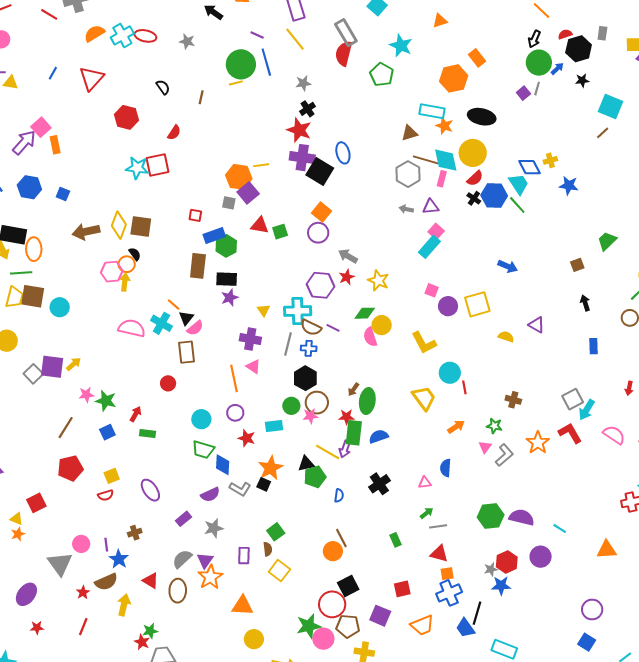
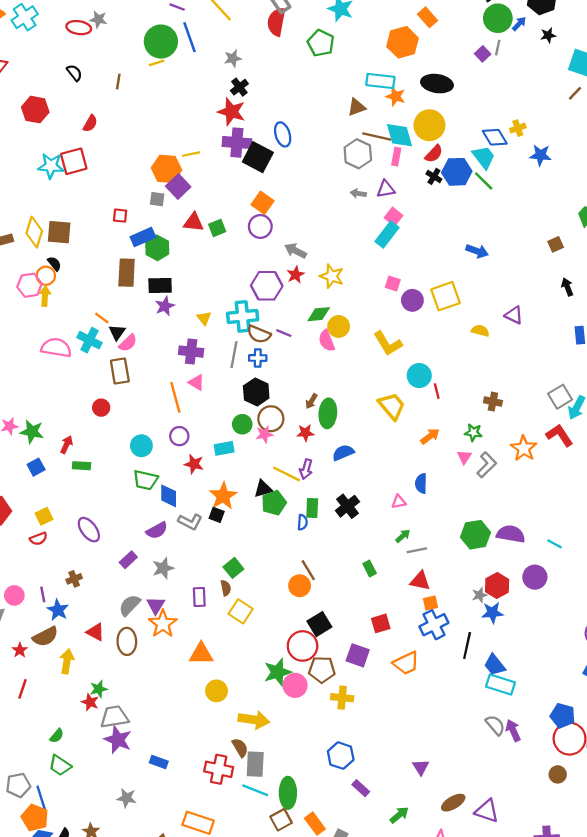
red ellipse: (145, 36) -> (79, 28), moved
green rectangle: (354, 433) -> (312, 508), moved, size x0.7
blue trapezoid: (465, 628) -> (495, 665), moved

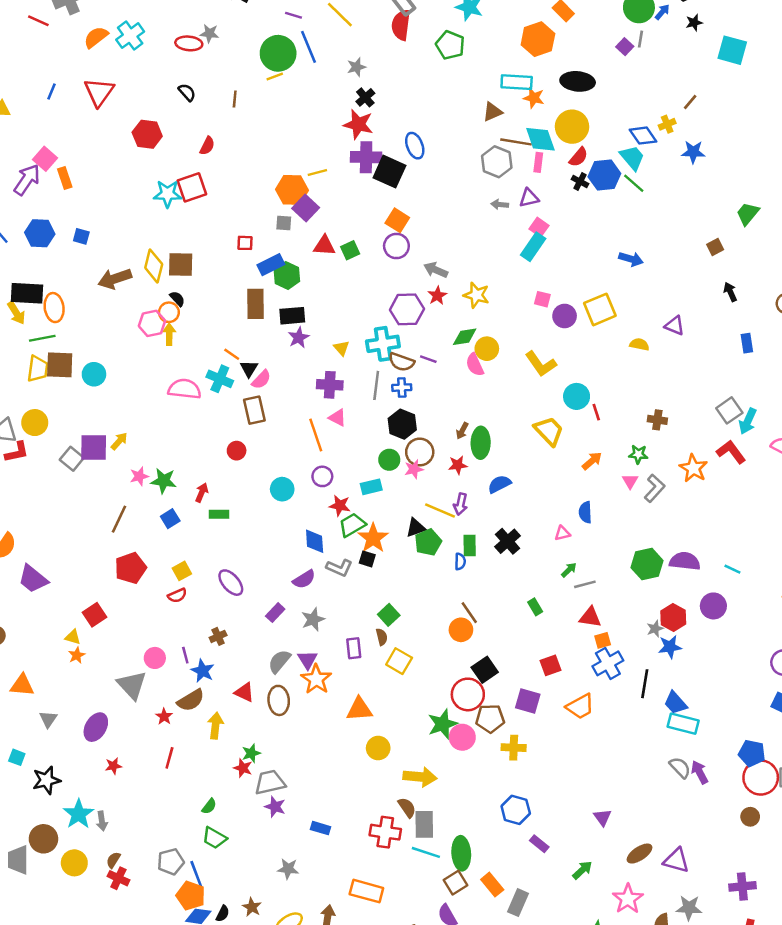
brown line: (575, 93) -> (690, 102), moved
green trapezoid: (146, 480) -> (352, 525), moved, turned 140
purple star: (118, 740) -> (275, 807), size x0.7

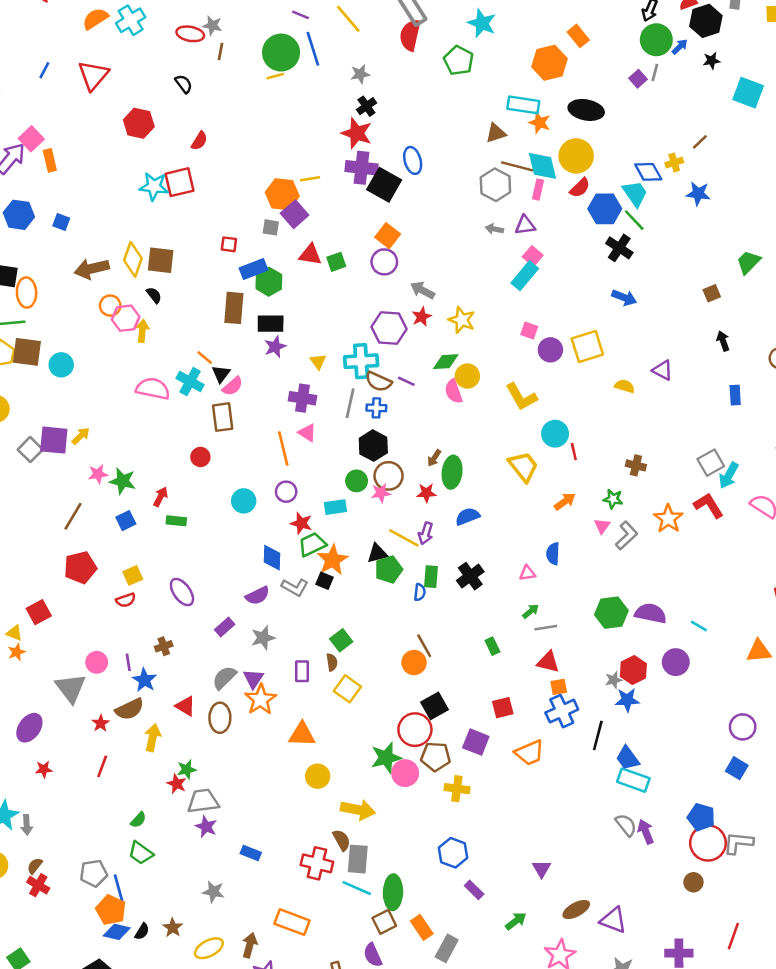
brown line: (235, 99) -> (220, 51), moved
black cross: (580, 181) -> (619, 248), moved, size x1.5
orange circle: (169, 312) -> (110, 306), moved

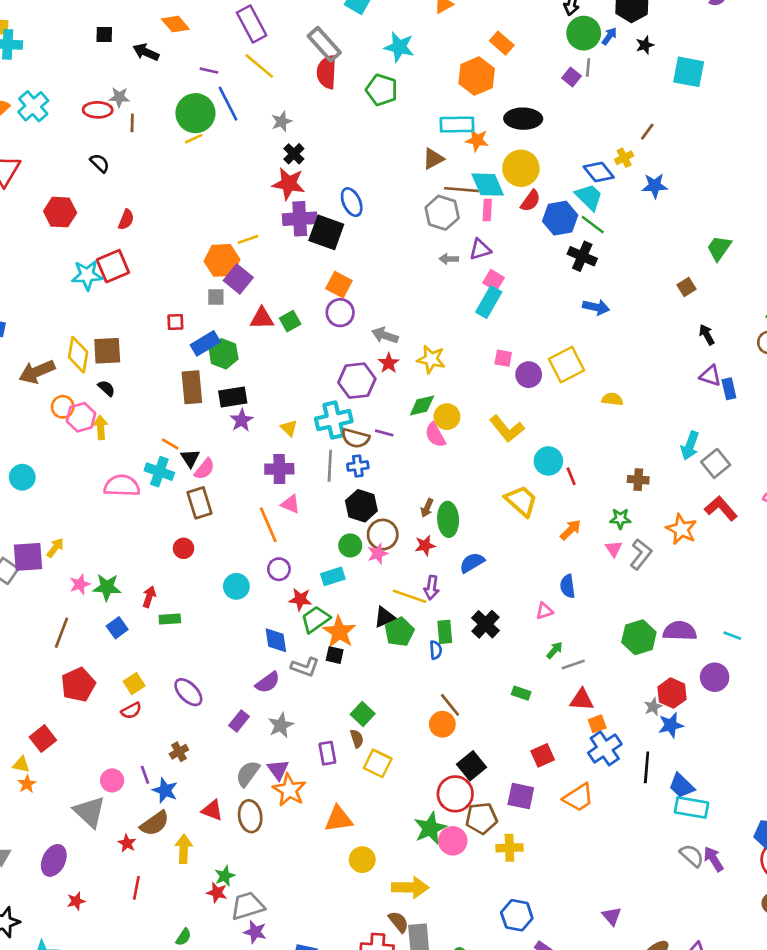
purple triangle: (663, 370) -> (710, 376), moved
cyan arrow: (729, 475) -> (690, 446), moved
green rectangle: (492, 646) -> (521, 693), turned -36

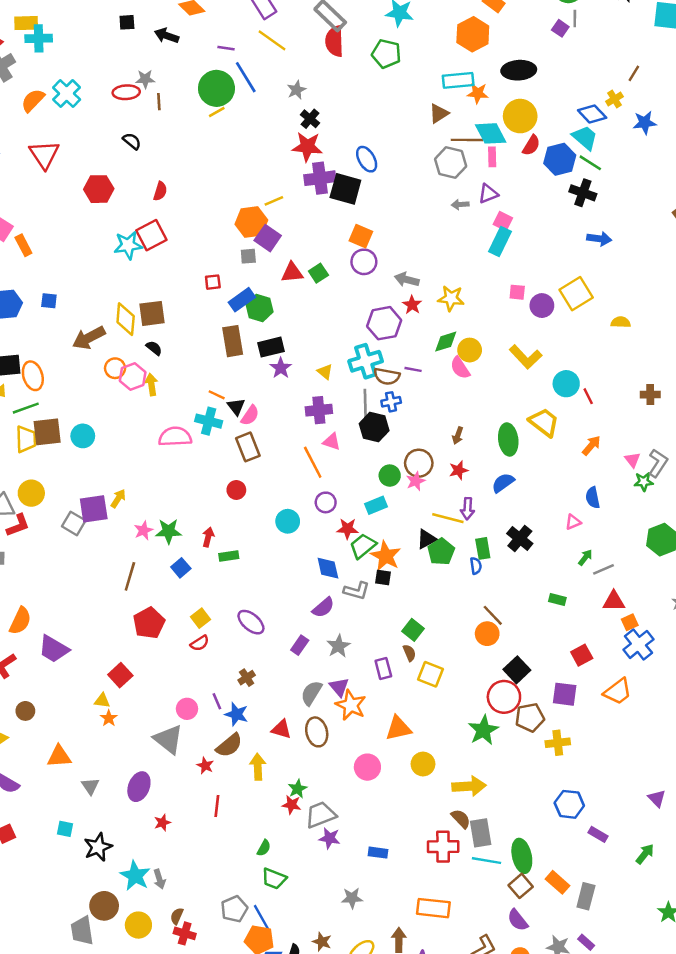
black hexagon: (361, 506) -> (374, 427), moved
green ellipse: (448, 519) -> (508, 439), moved
green star: (620, 519) -> (644, 482), moved
pink circle: (453, 841) -> (367, 767), moved

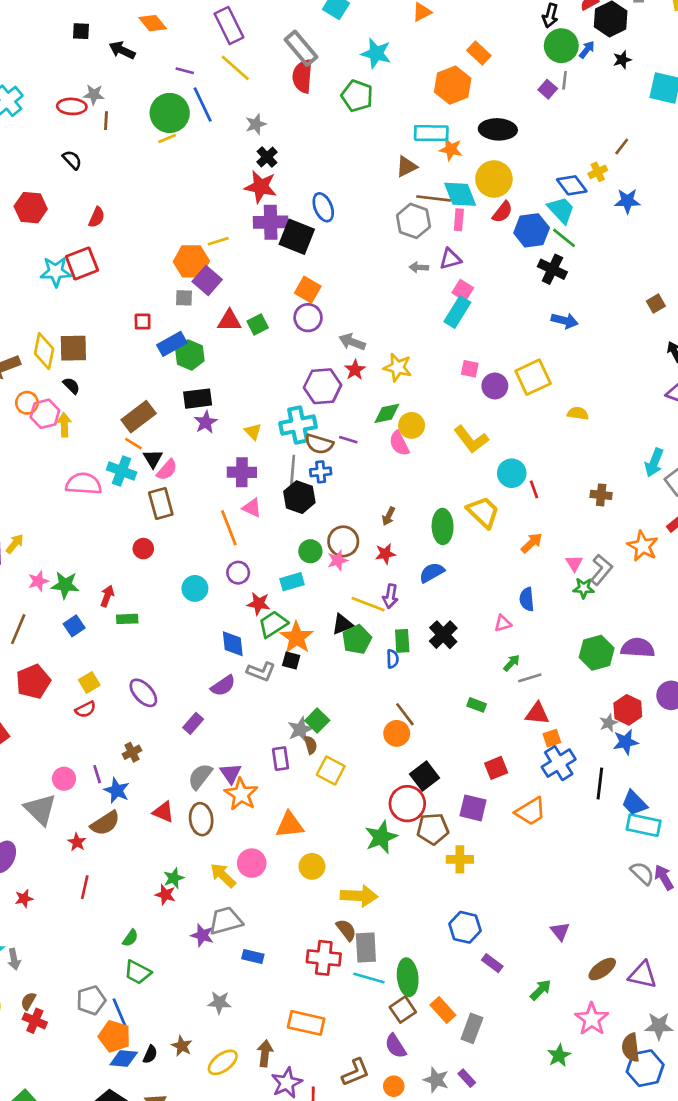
brown rectangle: (233, 341) -> (139, 417), moved, turned 56
gray star: (338, 646) -> (300, 729), moved
yellow arrow: (258, 767) -> (223, 875), moved, turned -50
gray trapezoid: (321, 815) -> (226, 921), moved

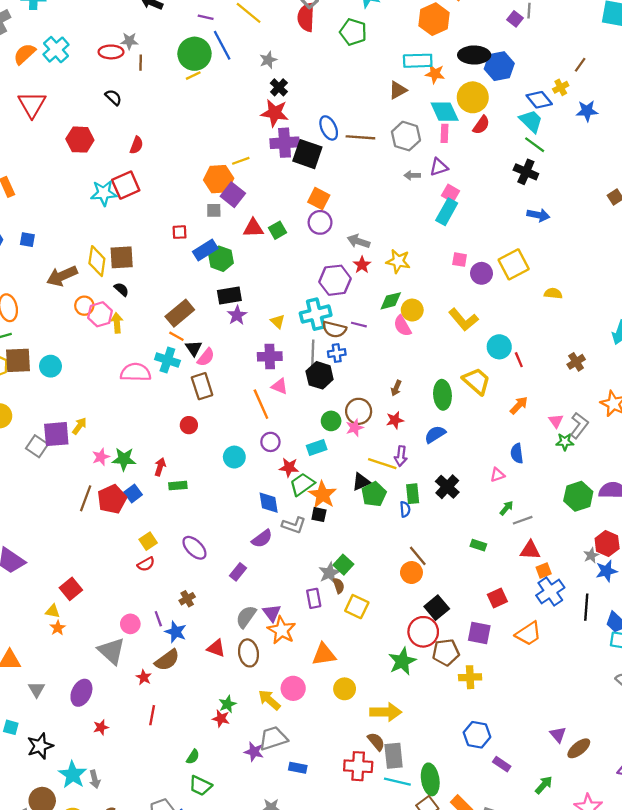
brown line: (434, 198) -> (360, 137), moved
blue hexagon: (532, 230) -> (499, 66), moved
brown cross: (601, 495) -> (576, 362), turned -36
red pentagon: (33, 682) -> (112, 499), moved
brown ellipse: (602, 969) -> (579, 748), moved

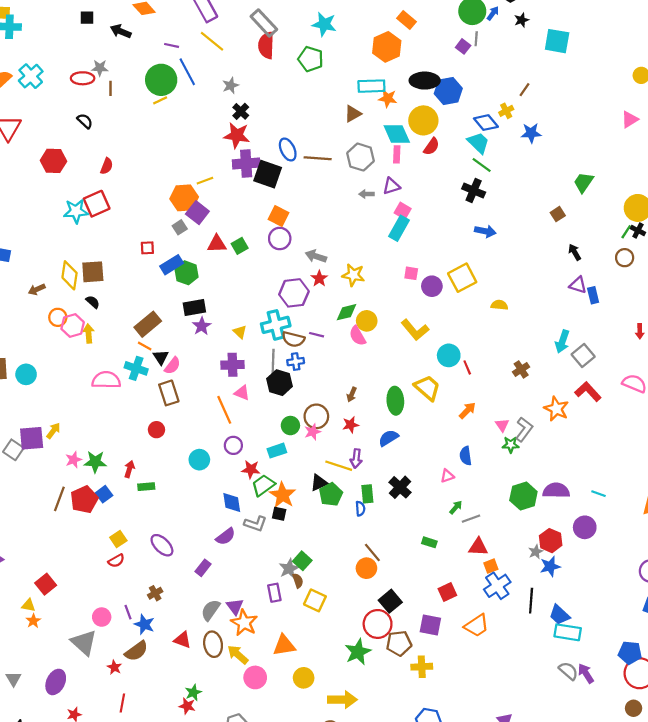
gray square: (214, 210) -> (180, 227), turned -32
brown arrow: (62, 276) -> (37, 289), size x0.6
yellow arrow: (269, 700) -> (238, 655), moved

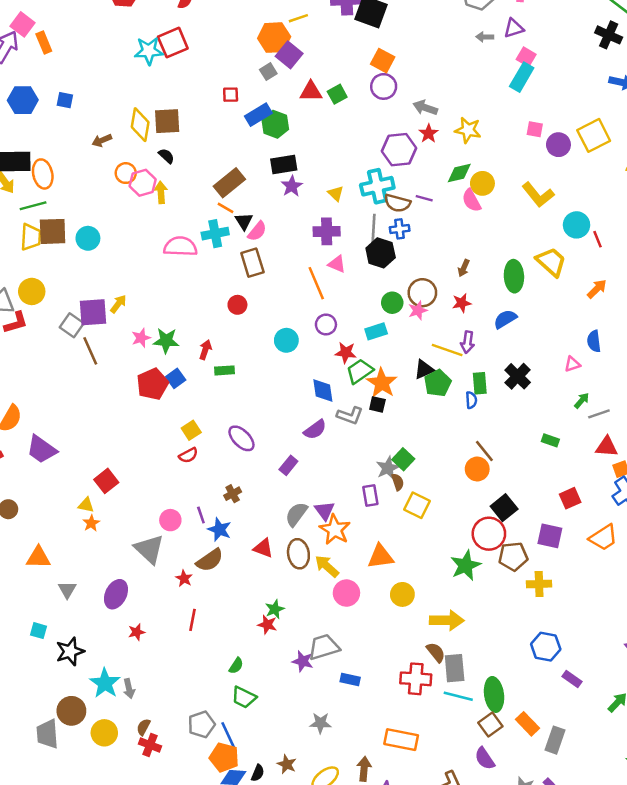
cyan cross: (136, 368) -> (215, 234), turned -30
brown line: (59, 499) -> (90, 351), moved, turned -45

